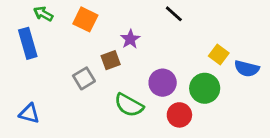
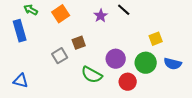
orange square: (85, 19) -> (61, 14), turned 30
purple star: (130, 39) -> (101, 16), moved
yellow square: (219, 55) -> (156, 39), turned 32
blue semicircle: (247, 69) -> (173, 64), moved

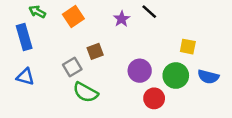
yellow square: (156, 39) -> (188, 47), turned 32
green semicircle: (92, 75) -> (85, 92), moved
blue triangle: (21, 81) -> (25, 77), moved

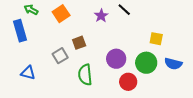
blue triangle: (25, 77) -> (28, 73), moved
green semicircle: (85, 92) -> (85, 75), moved, turned 55

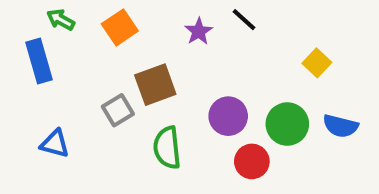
yellow square: (156, 39) -> (317, 63), moved, turned 32
brown square: (79, 43) -> (155, 85), size x1.5

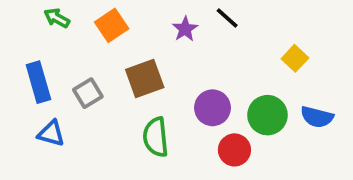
blue rectangle: (39, 61) -> (38, 82), moved
gray square: (118, 110) -> (88, 93), moved

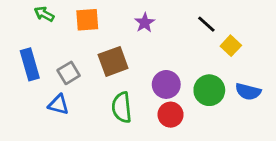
black line: (227, 18) -> (206, 24), moved
orange square: (112, 25) -> (87, 20), turned 30
blue triangle: (51, 133) -> (58, 105), moved
red circle: (234, 150) -> (171, 115), moved

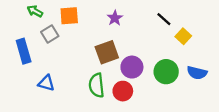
brown square: (113, 61) -> (107, 52), moved
gray square: (69, 73) -> (50, 34), moved
red circle: (171, 115) -> (123, 91), moved

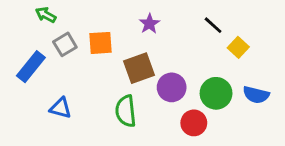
orange square: (69, 16) -> (101, 43), moved
blue rectangle: (24, 51) -> (31, 67), turned 55
red circle: (123, 91) -> (194, 123), moved

